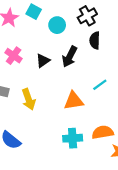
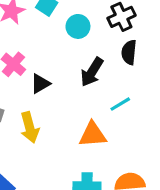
black triangle: (43, 61) -> (40, 84), moved
cyan line: (100, 85) -> (120, 104), moved

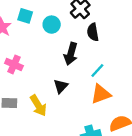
black triangle: (40, 84) -> (61, 86), moved
orange triangle: (93, 135) -> (101, 94), moved

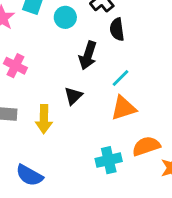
yellow arrow: (38, 106) -> (44, 119), turned 30

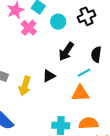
black semicircle: (117, 29) -> (96, 54), moved
pink cross: (15, 66) -> (29, 28), moved

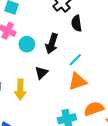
cyan circle: (58, 22) -> (27, 44), moved
black semicircle: (96, 54) -> (77, 23), moved

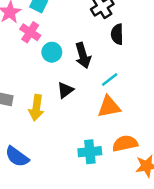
black arrow: (52, 44) -> (83, 56), turned -42

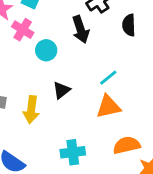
black semicircle: (117, 34) -> (129, 25), moved
black arrow: (83, 56) -> (81, 29), moved
cyan cross: (90, 152) -> (73, 152), moved

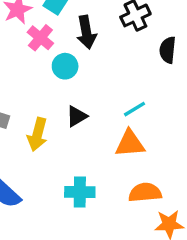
black arrow: (81, 29) -> (86, 32), moved

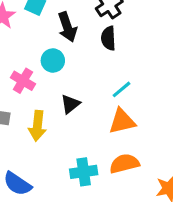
pink cross: (40, 38) -> (23, 81), moved
black semicircle: (168, 50) -> (108, 38), moved
orange semicircle: (145, 192) -> (124, 164), moved

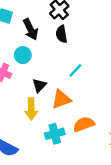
orange triangle: (122, 121) -> (61, 99), moved
yellow arrow: (37, 126) -> (31, 109), moved

